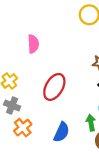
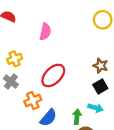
orange cross: (23, 128) -> (33, 101), moved

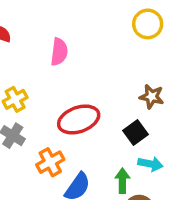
red ellipse: (53, 75) -> (79, 119), turned 30
black square: (100, 86) -> (135, 133), moved

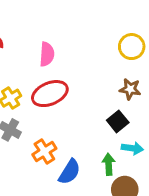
yellow circle: (148, 24) -> (132, 47), moved
red ellipse: (79, 119) -> (50, 94), moved

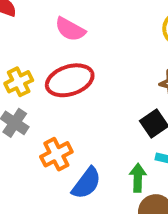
pink semicircle: (47, 54) -> (70, 29), turned 110

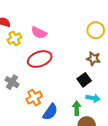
yellow cross: (19, 82) -> (14, 38), moved

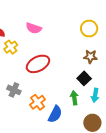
pink semicircle: (39, 33) -> (34, 28), moved
cyan arrow: (93, 98) -> (95, 95), turned 96
green arrow: (77, 108) -> (74, 98), moved

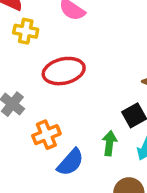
yellow cross: (11, 47) -> (26, 31), turned 32

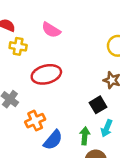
green arrow: (109, 143) -> (85, 136), moved

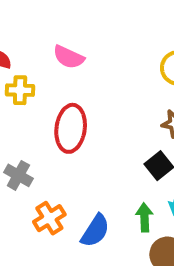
red ellipse: (46, 74) -> (71, 128), turned -60
orange cross: (35, 121) -> (49, 218), moved

